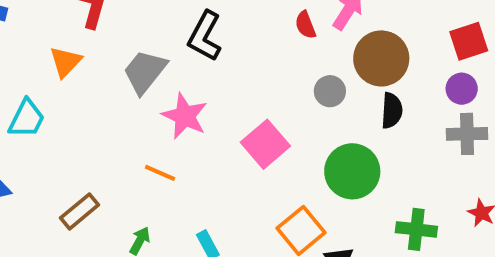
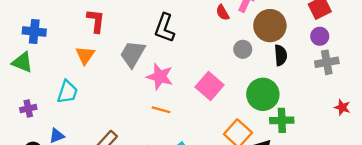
orange line: (160, 173) -> (161, 110), moved
green cross: (416, 229) -> (282, 120), moved

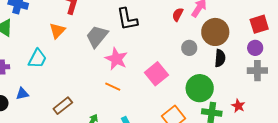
red semicircle: (223, 13) -> (178, 14), turned 48
black L-shape: (165, 28) -> (127, 19), turned -40
red star: (342, 107) -> (238, 106), moved

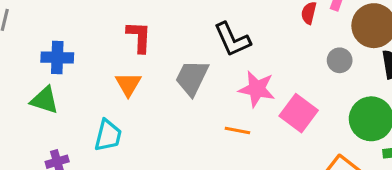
pink star: (116, 59) -> (257, 89), moved
orange line: (113, 87) -> (237, 131), moved

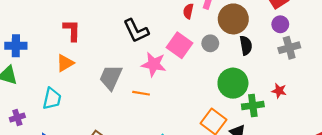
gray trapezoid: (192, 78) -> (111, 77), moved
orange triangle: (128, 84) -> (65, 63), turned 30
pink square: (299, 113) -> (179, 45), moved

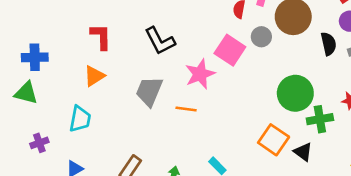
black L-shape: (136, 31) -> (160, 41), moved
gray circle: (210, 43) -> (261, 37), moved
black semicircle: (246, 45) -> (329, 44), moved
pink star: (154, 64) -> (200, 74), turned -30

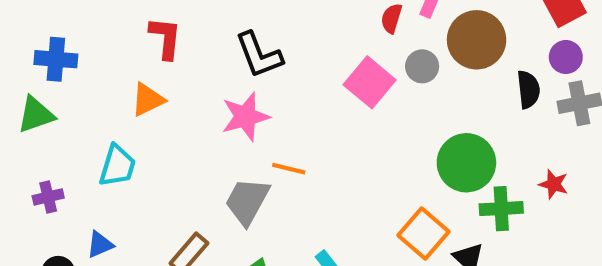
pink star: (200, 74) -> (245, 117), moved
gray trapezoid: (149, 91) -> (247, 201), moved
green triangle: (26, 93) -> (36, 115), turned -40

